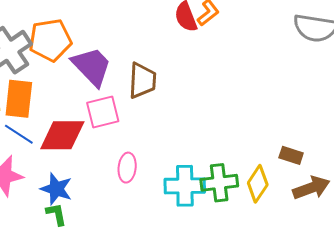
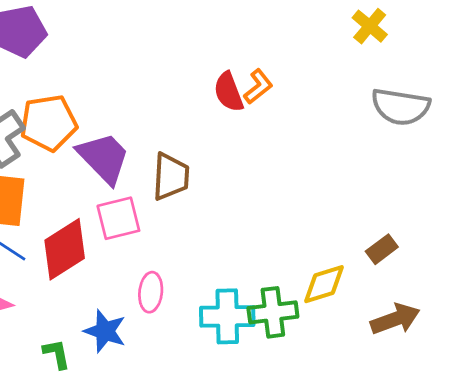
red diamond: (62, 135) -> (65, 249), turned -33
brown rectangle: (291, 155) -> (382, 249), moved, turned -55
yellow diamond: (258, 184) -> (324, 284), moved, turned 39
blue star: (56, 189) -> (105, 331), moved

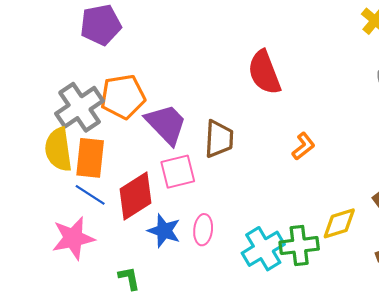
orange L-shape: (258, 87) -> (303, 146), moved
red semicircle: (229, 92) -> (264, 72), size x1.4
cyan cross: (227, 316) -> (263, 249), turned -30
blue star: (105, 331) -> (164, 231), moved

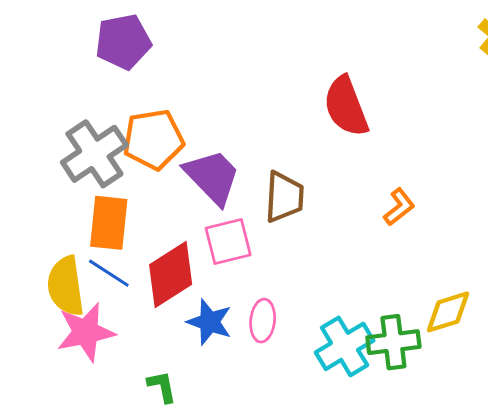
yellow semicircle: (58, 149) -> (66, 286), moved

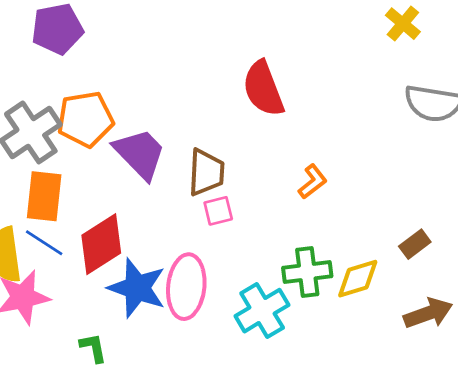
pink square: (228, 241) -> (218, 211), moved, size x0.7
pink ellipse: (263, 321) -> (186, 287), size x1.6
blue star: (209, 322) -> (137, 288), size x1.4
green cross: (393, 342) -> (307, 272), moved

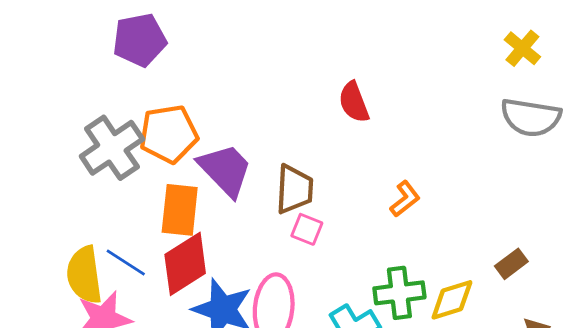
yellow cross: (403, 24) -> (522, 48), moved
red semicircle: (263, 89) -> (354, 102), size x0.7
orange rectangle: (44, 196) -> (180, 210), moved
pink square: (218, 211) -> (307, 229), turned 36

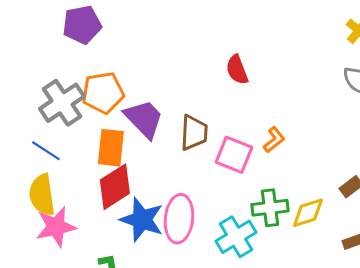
pink square: (307, 229) -> (234, 155), moved, size x1.6
blue line: (126, 262) -> (46, 151), moved

